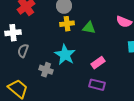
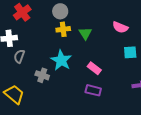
green triangle: (89, 28) -> (85, 33), turned 48
pink rectangle: (98, 63) -> (94, 68), turned 72

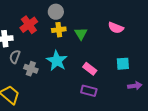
red cross: (22, 12) -> (29, 25), moved
cyan square: (130, 52) -> (123, 64), moved
gray cross: (42, 75) -> (31, 69), moved

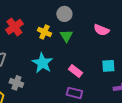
gray circle: (56, 12) -> (64, 14), moved
yellow cross: (59, 30) -> (44, 32), turned 32
gray cross: (31, 69) -> (16, 83), moved

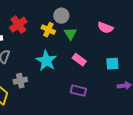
gray circle: (64, 14) -> (61, 16), moved
pink rectangle: (75, 71) -> (79, 60), moved
gray cross: (16, 83) -> (20, 81), turned -32

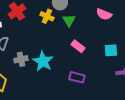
cyan star: (46, 61) -> (43, 61), moved
gray cross: (20, 81) -> (21, 59), moved

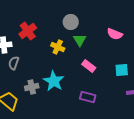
yellow cross: (47, 16) -> (58, 47), moved
gray cross: (21, 59) -> (32, 87), moved

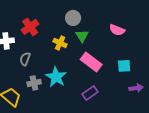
gray semicircle: (14, 63) -> (25, 59), moved
pink rectangle: (89, 66) -> (91, 62), size x1.5
purple rectangle: (88, 97) -> (90, 93), turned -49

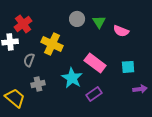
red cross: (30, 27) -> (23, 24), moved
green triangle: (82, 36) -> (99, 22), moved
yellow cross: (60, 43) -> (52, 44), moved, size x1.5
cyan star: (56, 77) -> (72, 78), moved

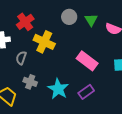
red cross: (23, 24) -> (25, 22), moved
cyan star: (72, 78) -> (58, 89), moved
gray cross: (38, 84) -> (30, 82), turned 32

